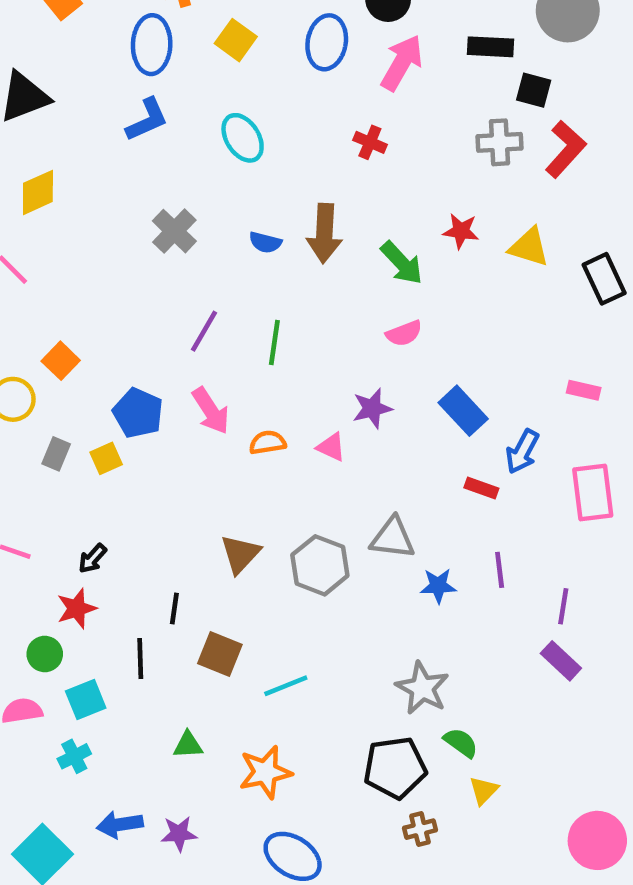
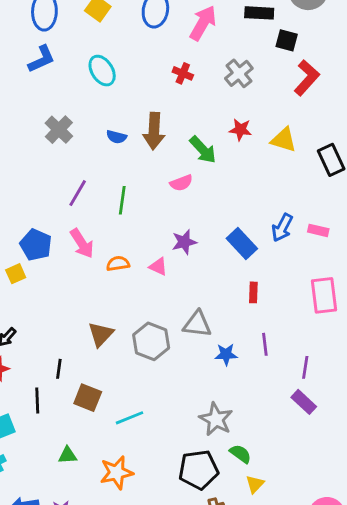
gray cross: (500, 142) -> (239, 73), moved, turned -36
pink semicircle: (404, 333) -> (181, 183), moved
blue arrow: (522, 452) -> (282, 228), moved
red rectangle: (481, 488) -> (253, 292), turned 72

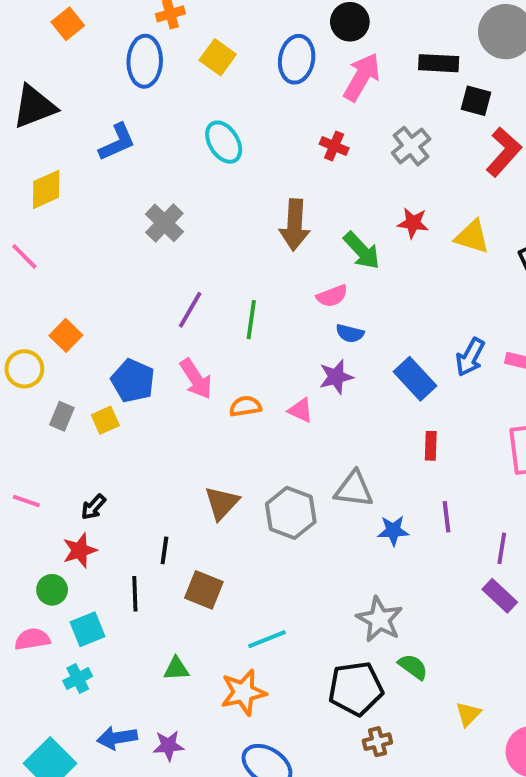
blue L-shape: (42, 59) -> (117, 142), moved
blue semicircle: (116, 137) -> (350, 333), moved
cyan line: (129, 418) -> (267, 639), moved
yellow triangle: (255, 484) -> (468, 714), moved

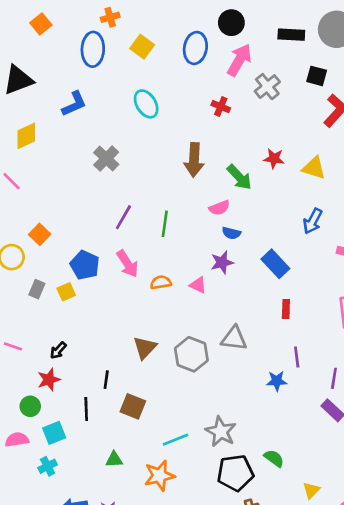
black rectangle: (439, 63) -> (291, 35), moved
gray cross: (411, 146) -> (267, 87), moved
blue arrow: (470, 357) -> (313, 221), moved
blue star: (393, 531) -> (277, 381), moved
gray star: (379, 619) -> (221, 432), moved

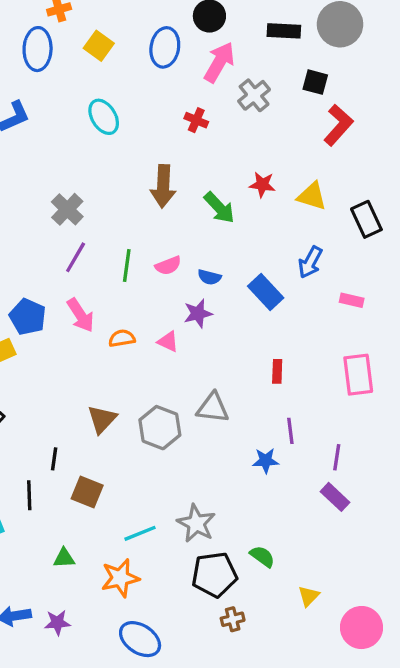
gray cross: (106, 159) -> (67, 209), moved
pink semicircle: (219, 208) -> (168, 266), moved
blue rectangle: (275, 264) -> (266, 292), moved

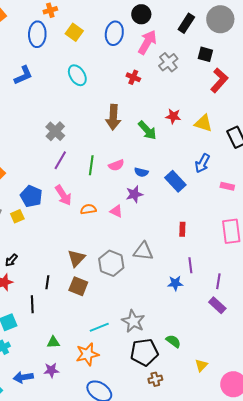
black rectangle: (284, 31) -> (186, 23), turned -60
brown square: (87, 492) -> (78, 286), moved
purple star: (57, 623) -> (51, 370), moved

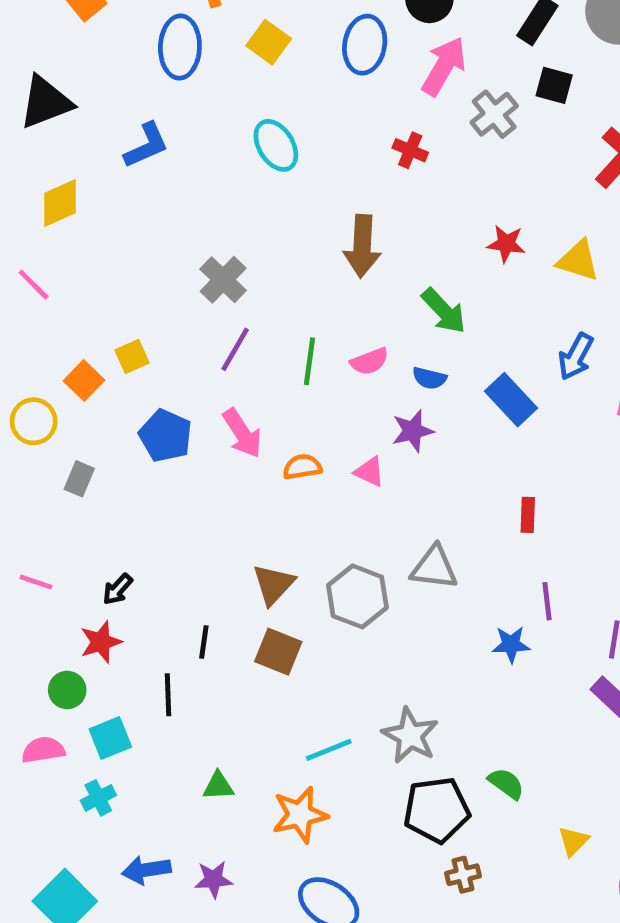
black square: (205, 54) -> (554, 85), moved
green arrow: (147, 130) -> (444, 311), moved
yellow square: (17, 216) -> (132, 356), moved
purple star: (51, 370) -> (214, 879), moved

